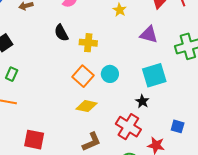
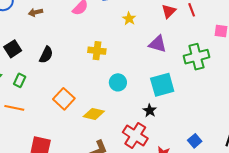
black semicircle: (61, 33) -> (46, 55), moved, turned -126
orange square: (83, 76) -> (64, 99), moved
blue square: (178, 126) -> (195, 141), moved, turned 32

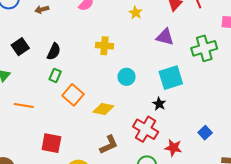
green rectangle: (20, 80) -> (55, 75), moved

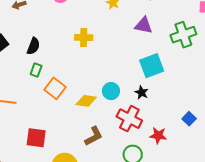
cyan circle: (127, 77) -> (111, 91), moved

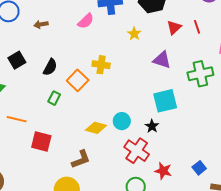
green rectangle: (36, 70) -> (54, 98), moved
orange square: (55, 88) -> (78, 80), moved
blue square: (189, 119) -> (199, 168), moved
brown L-shape: (94, 136) -> (81, 159), moved
red square: (36, 138) -> (41, 141), moved

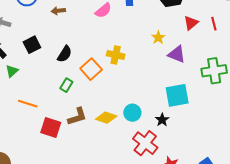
yellow star: (134, 34) -> (158, 38), moved
brown L-shape: (81, 159) -> (77, 117), moved

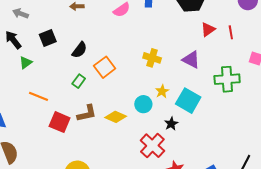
yellow star: (158, 38) -> (162, 91), moved
yellow cross: (116, 55) -> (152, 58), moved
cyan square: (177, 95) -> (188, 101), turned 35
cyan circle: (132, 113) -> (143, 104), moved

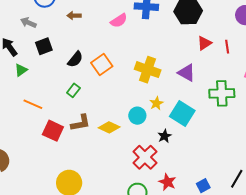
gray arrow: (21, 14) -> (28, 23), moved
yellow cross: (152, 58) -> (148, 70), size x1.4
orange square: (105, 67) -> (102, 64), moved

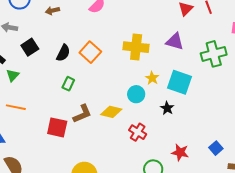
orange line: (33, 104) -> (16, 107), moved
red cross: (145, 157) -> (138, 132), moved, size x0.7

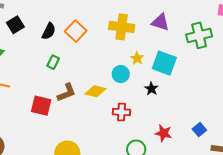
red cross: (138, 132) -> (121, 112), turned -30

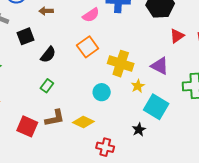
black square: (15, 25) -> (25, 36), moved
orange square: (76, 31) -> (88, 47), moved
yellow star: (137, 58) -> (138, 86), moved
cyan circle: (121, 74) -> (102, 92), moved

